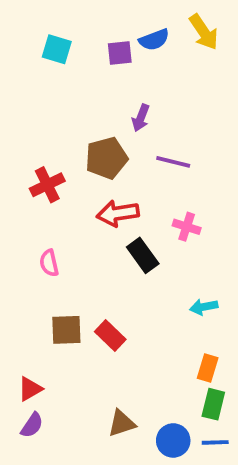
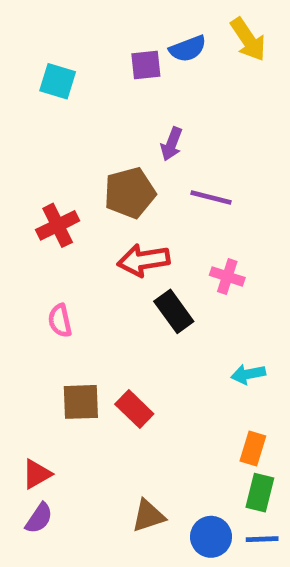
cyan square: (57, 49) -> (58, 81), moved

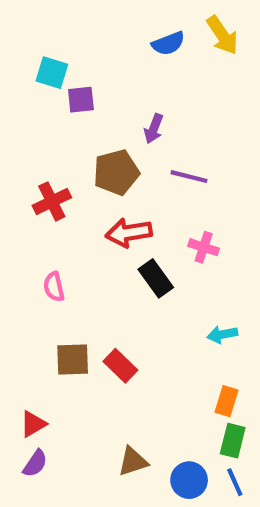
purple square: (146, 65) -> (81, 100), moved
blue line: (262, 539) -> (235, 482), turned 68

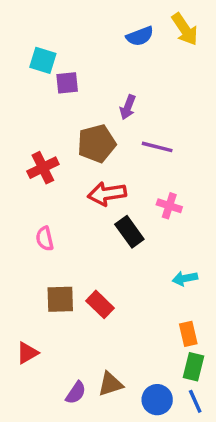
orange rectangle: (226, 401) -> (188, 334), turned -30
purple semicircle: (35, 463) -> (76, 393), moved

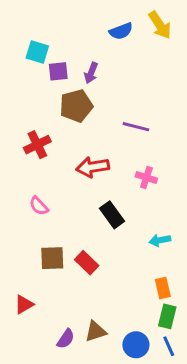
purple arrow: (128, 107) -> (91, 73), moved
brown pentagon: (97, 143) -> (76, 106), moved
black rectangle: (129, 232) -> (112, 215), moved
pink semicircle: (45, 239) -> (39, 206), turned -30

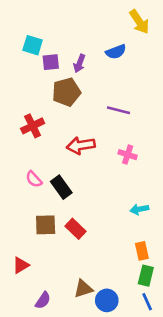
blue semicircle: (121, 31) -> (116, 52), moved
black rectangle: (112, 215) -> (61, 187), moved
purple semicircle: (66, 339) -> (43, 300), moved
blue circle: (136, 345) -> (107, 300), moved

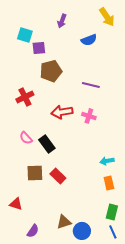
purple arrow: (79, 63) -> (62, 21), moved
pink cross: (128, 155) -> (89, 116), moved
orange rectangle: (142, 251) -> (109, 183), moved
red triangle: (21, 265) -> (16, 204), turned 48

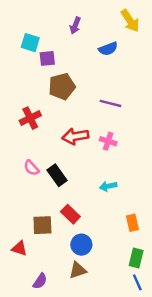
cyan arrow: (107, 161) -> (108, 186), moved
brown square: (35, 173) -> (42, 225), moved
blue circle: (82, 231) -> (81, 245), moved

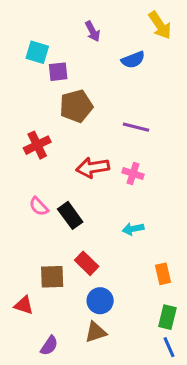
purple arrow: (75, 26) -> (93, 31), turned -49

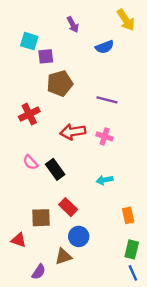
brown triangle: (96, 332) -> (63, 256), moved

